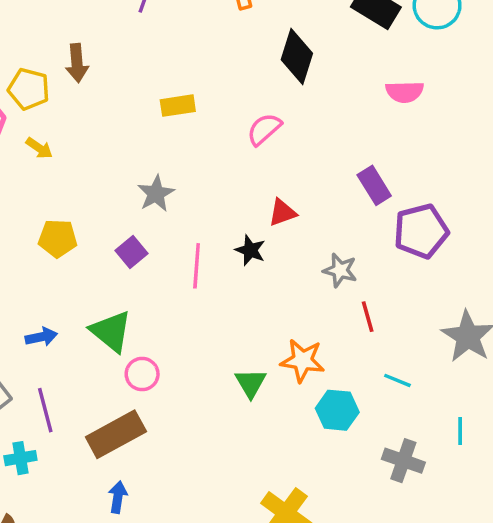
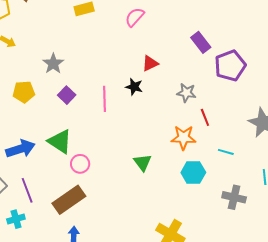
gray star: (156, 194) -> (53, 64), moved
blue arrow: (41, 337) -> (20, 149), size x1.6
orange star: (302, 361) -> (183, 138), moved

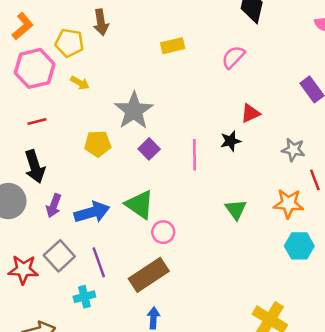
gray star: (53, 64) -> (134, 111), size x1.5
black star: (134, 87) -> (231, 141), turned -30
green triangle: (142, 162) -> (236, 209), moved

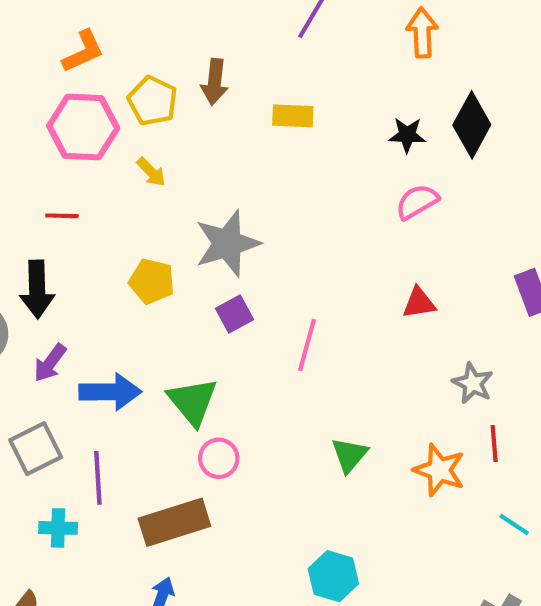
yellow rectangle: (173, 46) -> (293, 116), moved
black star: (231, 141) -> (407, 135), moved
cyan hexagon: (299, 246) -> (333, 576), moved

